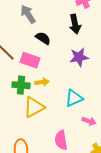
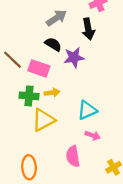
gray arrow: (28, 14) -> (56, 18), moved, turned 90
purple star: (79, 57) -> (74, 57), moved
pink arrow: (89, 121) -> (93, 135), moved

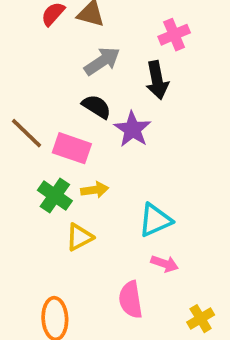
purple star: (74, 57) -> (132, 129), turned -30
green cross: (29, 96) -> (55, 196), turned 30
yellow triangle: (43, 120) -> (79, 237), size x0.7

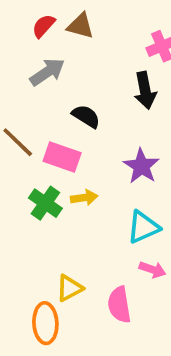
gray arrow: (102, 61) -> (47, 72), moved
purple star: (132, 129) -> (141, 166), moved
yellow triangle: (79, 237) -> (69, 288), moved

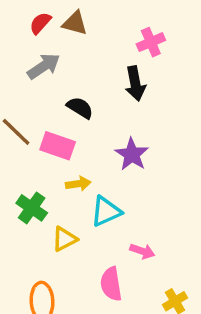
green cross: (45, 203) -> (32, 208), moved
cyan triangle: (143, 227) -> (106, 211), moved
yellow triangle: (69, 288) -> (64, 239), moved

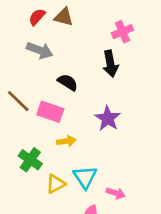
gray arrow: (44, 66) -> (40, 50), turned 55
cyan triangle: (106, 211) -> (85, 177), moved, turned -40

